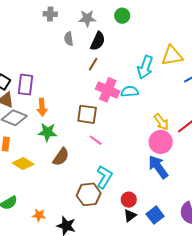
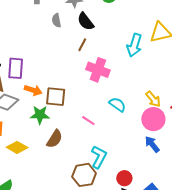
black semicircle: (98, 41) -> (86, 21), turned 120
cyan semicircle: (130, 92) -> (117, 105), moved, turned 42
orange arrow: (42, 107) -> (33, 90), turned -66
brown square: (87, 114) -> (56, 97), moved
blue arrow: (158, 167) -> (152, 144), size x0.7

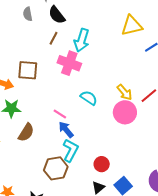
cyan arrow: (134, 45) -> (82, 40), moved
brown square: (56, 97) -> (28, 70), moved
blue arrow: (152, 144) -> (66, 130), moved
red circle: (124, 178) -> (102, 164), moved

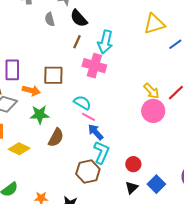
cyan semicircle: (89, 98) -> (82, 103), moved

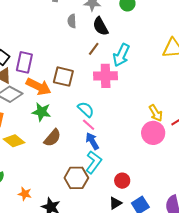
pink cross: (94, 66) -> (106, 76), turned -30
orange arrow: (31, 91) -> (38, 87), size x1.4

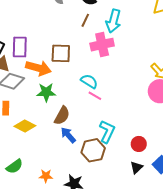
blue arrow: (92, 141) -> (68, 135), moved

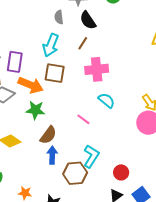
cyan arrow: (113, 21) -> (51, 45), moved
cyan semicircle: (89, 81) -> (106, 100), moved
blue arrow: (68, 135) -> (52, 155), turned 36

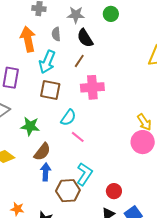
orange arrow: (31, 85) -> (28, 39), moved, turned -125
cyan semicircle: (106, 100) -> (68, 118), moved, turned 84

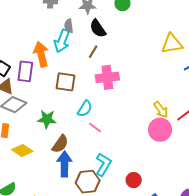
orange arrow: (28, 39) -> (41, 54), moved
cyan arrow: (47, 62) -> (62, 41), moved
blue arrow: (46, 172) -> (64, 164), size x1.4

